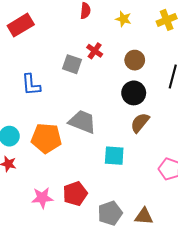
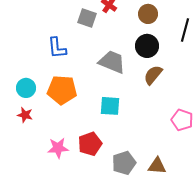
blue L-shape: (31, 85) -> (57, 48), moved
gray trapezoid: (82, 122) -> (112, 62), moved
cyan square: (114, 156) -> (110, 106), moved

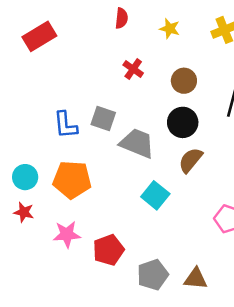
gray square: (87, 18) -> (103, 118), moved
cyan square: (110, 106) -> (155, 195), moved, turned 35
pink star: (58, 148) -> (67, 234), moved

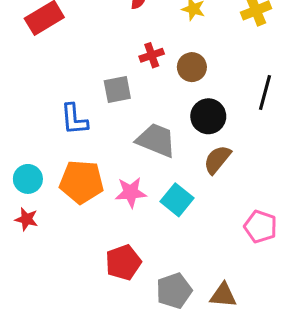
red cross: (133, 69) -> (152, 55), turned 36
brown circle: (184, 81) -> (192, 67), moved
gray square: (103, 118) -> (117, 89), moved, turned -30
pink star: (67, 234) -> (131, 192), moved

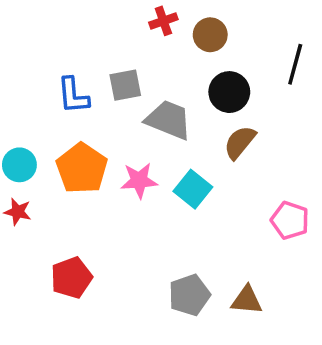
gray square: (117, 89) -> (125, 85), moved
orange pentagon: (82, 182) -> (82, 168), turned 30
red pentagon: (123, 262) -> (71, 278), moved

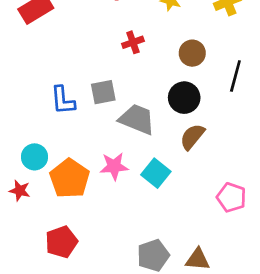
brown circle: (210, 35) -> (192, 53), moved
cyan circle: (19, 165) -> (34, 157), moved
orange pentagon: (82, 168) -> (70, 178), moved

